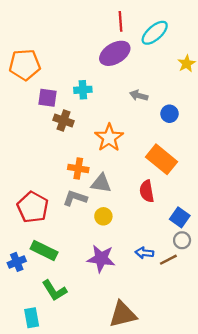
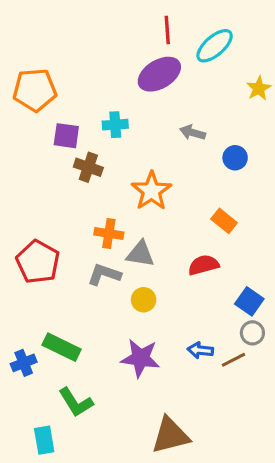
orange rectangle: (162, 159) -> (224, 221), size x0.6
red semicircle: (147, 191) -> (204, 265), turned 85
red pentagon: (33, 207) -> (38, 262), moved

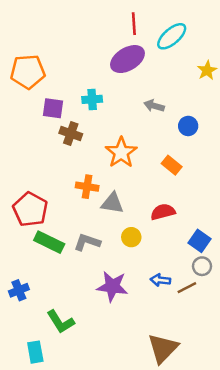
orange rectangle: (224, 221) -> (172, 165), moved
gray L-shape: (104, 275) -> (87, 242), moved
yellow circle: (144, 300) -> (131, 237), moved
green rectangle: (62, 347) -> (49, 242), moved
brown triangle: (170, 435) -> (163, 348), moved, turned -32

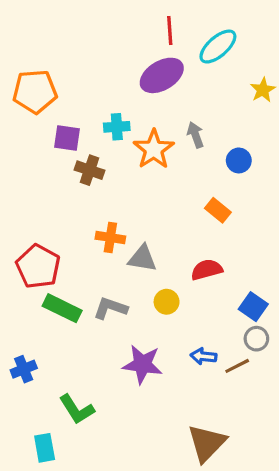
gray arrow: (154, 106) -> (195, 135), turned 54
orange star: (121, 153) -> (154, 149), moved

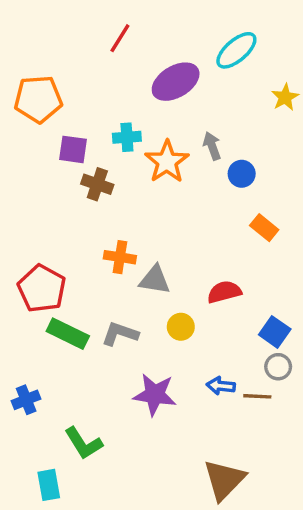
red line: (170, 30) -> (120, 38), moved, turned 36
blue circle: (239, 160) -> (242, 174), moved
orange rectangle: (218, 210) -> (264, 228), moved
brown line: (237, 366) -> (257, 396), turned 30

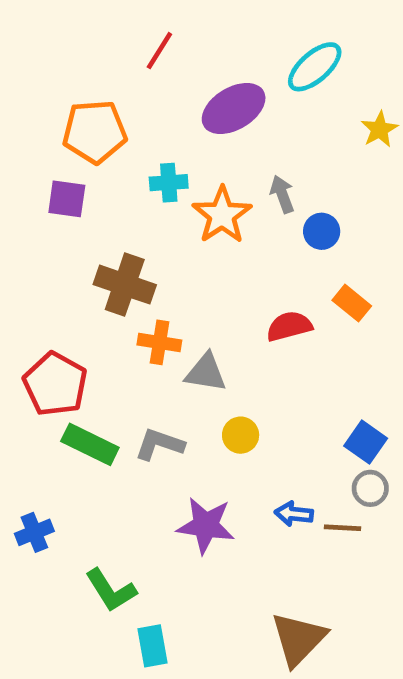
orange pentagon: (38, 99) -> (95, 132), moved
purple square: (73, 149) -> (67, 199), moved
brown cross: (97, 184) -> (125, 285), moved, size x1.4
red semicircle: (224, 292) -> (289, 326), moved
cyan rectangle: (49, 485) -> (153, 646), moved

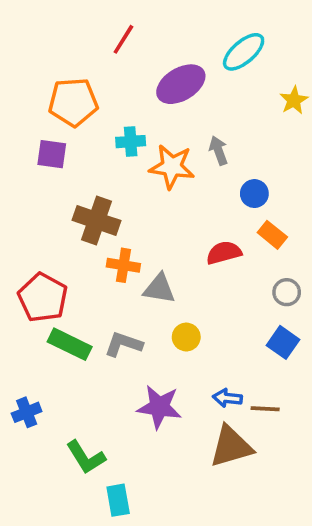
orange star: (222, 215) -> (172, 167), turned -30
blue circle: (322, 231) -> (254, 194), moved
gray circle: (370, 488) -> (287, 292), moved
brown triangle: (298, 639) -> (231, 446), moved, turned 30

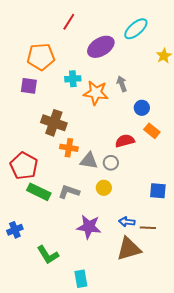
gray circle: (287, 292) -> (111, 163), moved
blue square: (283, 342) -> (158, 191), turned -30
cyan rectangle: (118, 500) -> (81, 279), moved

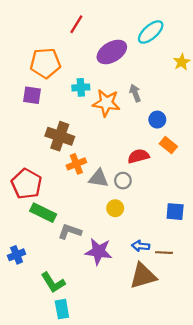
orange cross: (69, 148) -> (76, 164), turned -30
gray L-shape: (69, 192) -> (70, 232), moved
cyan rectangle: (81, 279) -> (62, 309), moved

